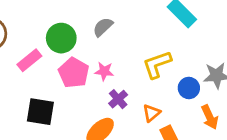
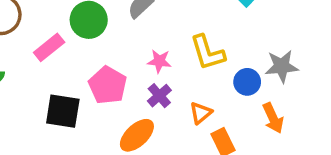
yellow L-shape: (157, 64) -> (208, 53), turned -88
pink star: (104, 71) -> (159, 61), moved
pink pentagon: (74, 73) -> (108, 85), moved

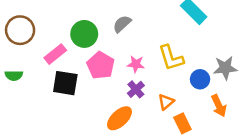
pink pentagon: (108, 85) -> (101, 65), moved
black square: (63, 111) -> (65, 83), moved

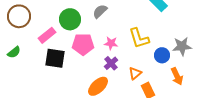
pink pentagon: (101, 65) -> (83, 44), turned -30
green semicircle: (14, 75) -> (14, 52), turned -40

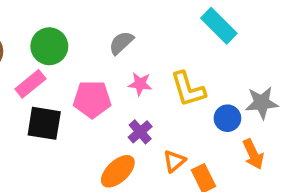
green circle: (70, 19) -> (49, 46), moved
pink star: (111, 43) -> (140, 84), moved
orange triangle: (135, 73) -> (174, 161), moved

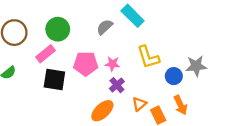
cyan rectangle: (219, 26) -> (133, 16), moved
pink star: (140, 84) -> (112, 64), moved
orange arrow: (253, 154) -> (181, 105), moved

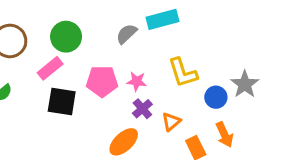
cyan rectangle: (133, 16) -> (163, 19), turned -60
gray star: (196, 66) -> (245, 84), turned -30
orange triangle: (139, 104) -> (171, 122), moved

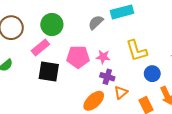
blue circle: (216, 97) -> (152, 74), moved
purple cross: (142, 109) -> (107, 77), turned -32
orange triangle: (171, 122) -> (121, 92), moved

